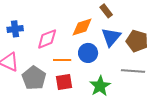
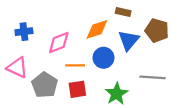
brown rectangle: (106, 11) -> (123, 12), turned -40
brown pentagon: (137, 41) -> (157, 31), moved

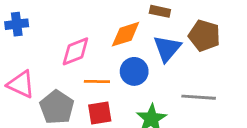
blue cross: (24, 32) -> (17, 24), moved

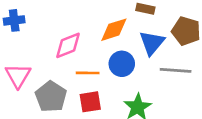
pink triangle: (21, 84) -> (18, 76), turned 36
gray line: (199, 97) -> (176, 70), moved

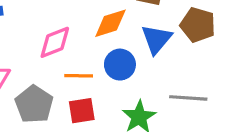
gray line: (176, 70) -> (188, 98), moved

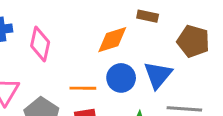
blue triangle: (156, 39) -> (158, 75), moved
pink diamond: (55, 42) -> (40, 44), moved, turned -56

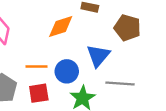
blue circle: (121, 78) -> (67, 71), moved

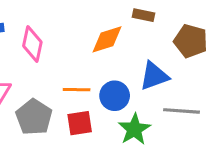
blue triangle: (98, 56) -> (154, 76), turned 30

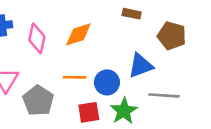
orange diamond: (107, 39) -> (78, 34), moved
red square: (80, 123) -> (89, 112), moved

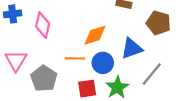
orange diamond: (78, 34) -> (95, 35), moved
gray line: (164, 95) -> (152, 74), turned -55

